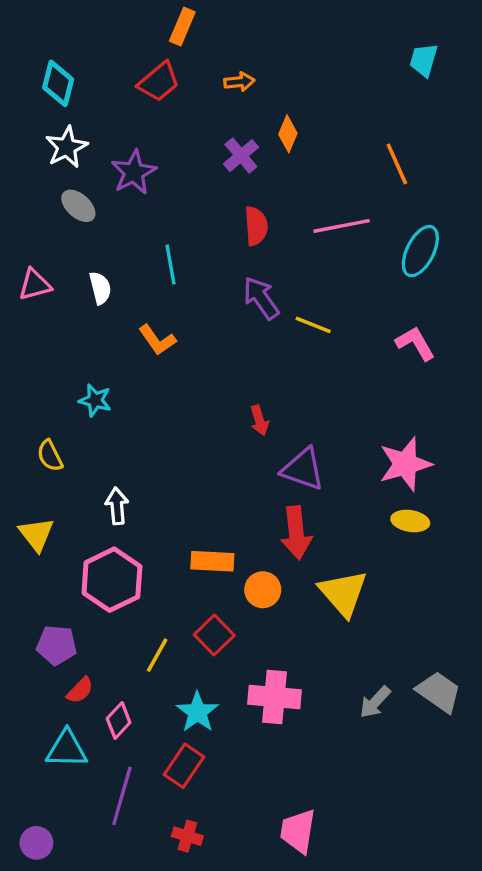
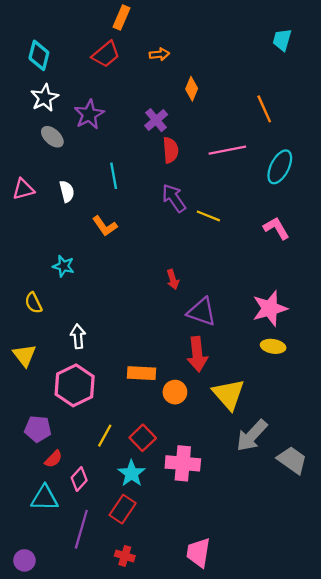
purple cross: (241, 156) -> (156, 120), moved
red square: (214, 635) -> (143, 438), moved
gray arrow: (375, 702) -> (252, 436), moved, size x1.5

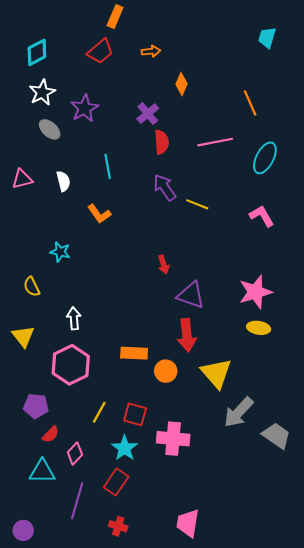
cyan diamond: (39, 55) -> (37, 52), turned 48
red square: (143, 438) -> (135, 414), turned -30

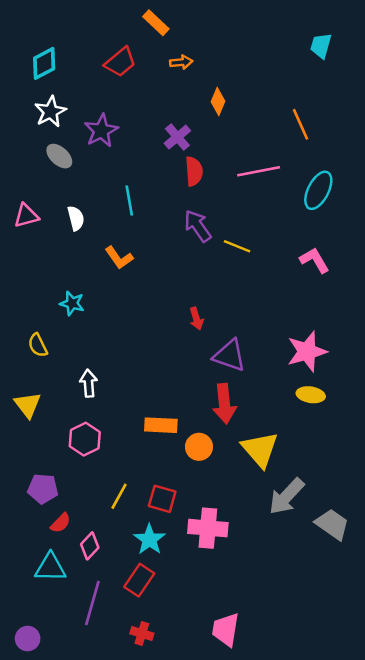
orange rectangle: (115, 16) -> (156, 23), moved, turned -70
pink hexagon: (71, 365) -> (85, 439), size x0.7

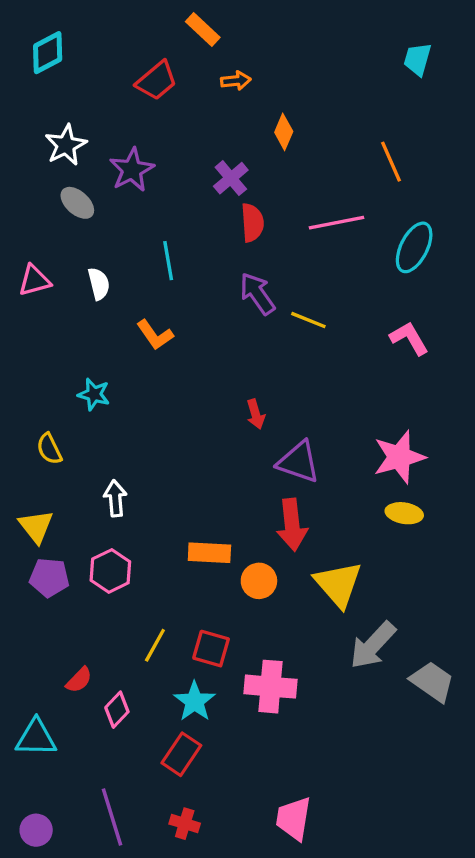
cyan diamond: (44, 63) -> (48, 53), moved
purple pentagon: (43, 489) -> (49, 578), moved
cyan triangle: (50, 567) -> (36, 738), moved
purple line: (92, 603) -> (112, 817), moved, turned -33

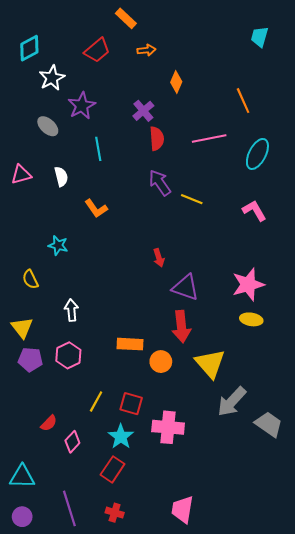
cyan diamond: (48, 53) -> (29, 48), moved
white star: (66, 145) -> (52, 78), moved
cyan line: (168, 261) -> (98, 149), moved
cyan triangle: (36, 738) -> (22, 477), moved

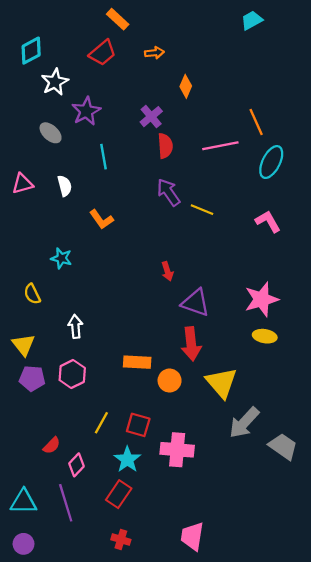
orange rectangle: (126, 18) -> (118, 19), moved
cyan trapezoid: (259, 37) -> (252, 20), moved, turned 45
orange line: (243, 101) -> (256, 122), moved
purple line: (69, 508) -> (66, 503), moved

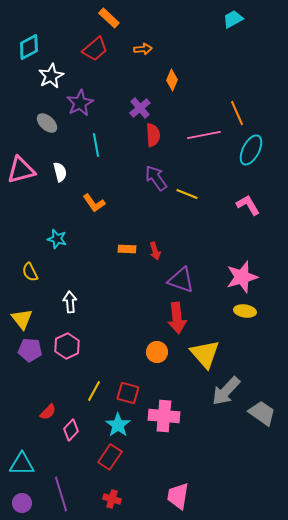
pink triangle: (22, 184) -> (21, 170), size x1.4
orange rectangle: (137, 362) -> (127, 249), moved, size x0.7
purple line: (66, 503) -> (61, 494), moved

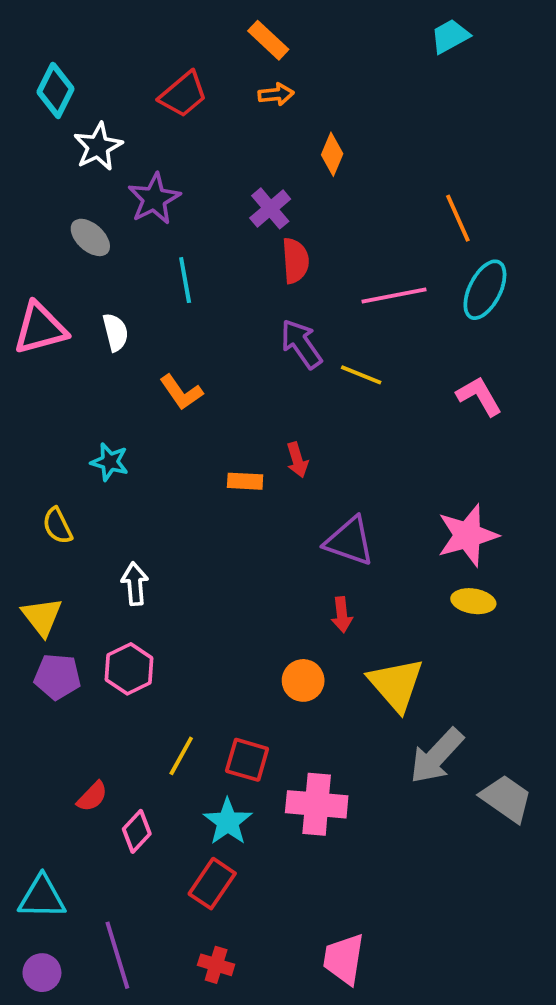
orange rectangle: (109, 18) -> (268, 40), moved
cyan diamond: (29, 47) -> (55, 90), turned -36
pink line: (204, 135) -> (394, 296), moved
red arrow: (155, 251) -> (297, 460), moved
red arrow: (177, 318) -> (342, 615), size x0.6

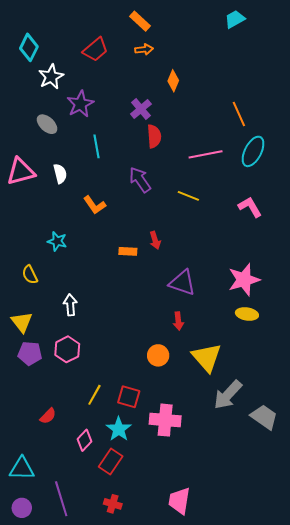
purple arrow: (301, 344) -> (140, 180), moved
pink diamond: (137, 831) -> (84, 440), moved

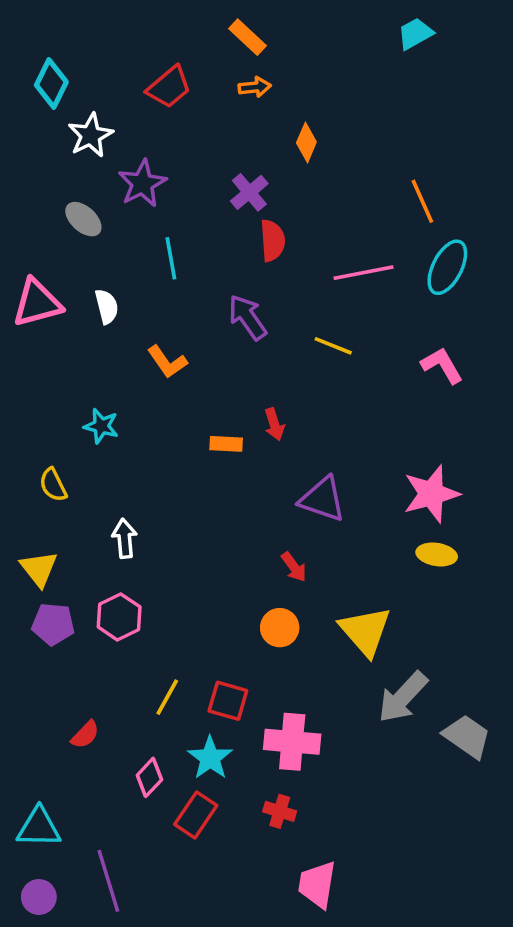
red arrow: (178, 321) -> (294, 567), moved, turned -30
red cross: (113, 504) -> (280, 811), moved

